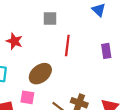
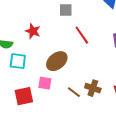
red line: (67, 46) -> (82, 35), turned -42

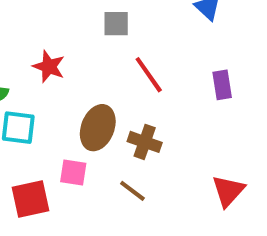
brown ellipse: (57, 61) -> (98, 128), turned -30
brown cross: (93, 88) -> (145, 142), moved

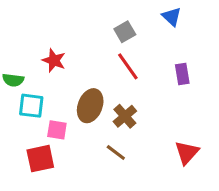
gray square: (116, 24) -> (125, 32), moved, turned -30
brown cross: (145, 142) -> (125, 116), turned 30
pink square: (73, 173) -> (57, 130), moved

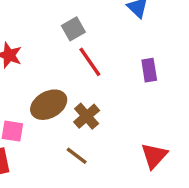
gray square: (125, 32) -> (73, 29), moved
brown ellipse: (90, 106) -> (49, 105), turned 40

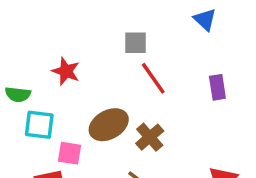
gray square: (73, 29) -> (135, 43), turned 30

